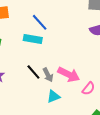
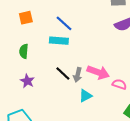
gray arrow: (48, 75) -> (78, 75), turned 48
pink semicircle: (89, 89) -> (119, 84), turned -104

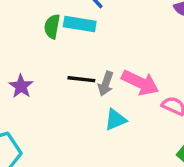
green semicircle: (24, 51) -> (52, 26), moved
black line: (63, 73) -> (81, 79), turned -42

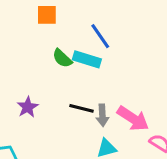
green semicircle: (52, 26) -> (62, 58), turned -65
gray arrow: (106, 84) -> (102, 115), turned -30

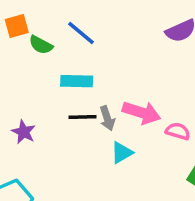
green semicircle: (62, 58) -> (41, 45), moved
cyan rectangle: (87, 59) -> (77, 81), moved

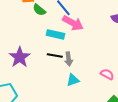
pink arrow: (141, 113) -> (73, 23), moved
purple star: (24, 132) -> (20, 57), size x1.5

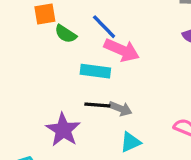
purple star: (20, 57) -> (63, 130), moved
gray arrow: (69, 59) -> (120, 109), turned -56

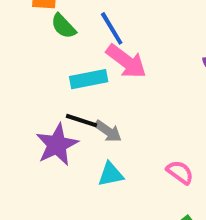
cyan rectangle: (95, 71) -> (89, 79), turned -32
purple star: (63, 130) -> (57, 145), moved

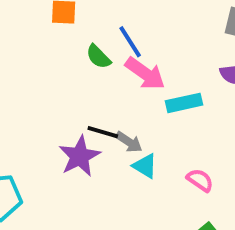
green semicircle: (63, 26) -> (98, 57), moved
cyan rectangle: (89, 79) -> (184, 103), moved
cyan triangle: (111, 174) -> (145, 166), moved, turned 44

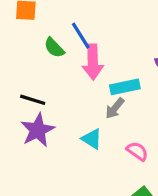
pink arrow: (145, 74) -> (93, 62), turned 52
black line: (103, 132) -> (33, 100), moved
gray arrow: (129, 142) -> (115, 108), moved, turned 95

